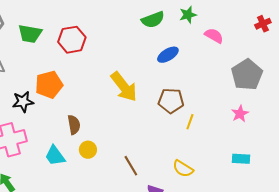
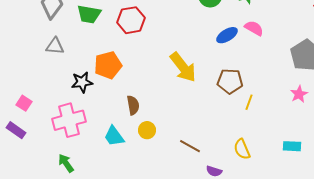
pink semicircle: (214, 36) -> (254, 28), moved
cyan rectangle: (241, 159) -> (292, 146), moved
brown line: (131, 166) -> (190, 146), turned -30
yellow semicircle: (183, 169) -> (242, 149), turned 35

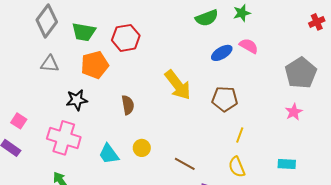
orange pentagon: (108, 65) -> (95, 65), moved
yellow line: (249, 102) -> (240, 135), moved
brown semicircle: (133, 105) -> (128, 105), moved
pink cross: (69, 120) -> (64, 138), turned 32

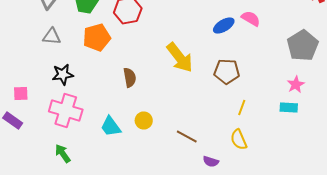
black star: (77, 100) -> (63, 74), moved
pink square: (19, 121) -> (21, 94), turned -35
cyan rectangle: (287, 164) -> (289, 108), moved

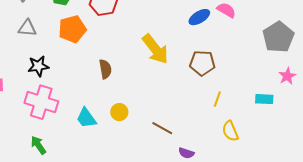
pink star: (296, 84) -> (287, 76), moved
yellow semicircle: (239, 140) -> (230, 131), moved

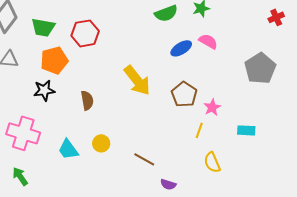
brown pentagon: (202, 63) -> (184, 94), turned 30
black star: (38, 66) -> (44, 90), moved
pink star: (287, 76) -> (212, 107), moved

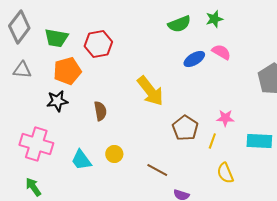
brown pentagon: (184, 94) -> (185, 128), moved
pink star: (212, 107) -> (225, 118), turned 30
cyan rectangle: (246, 130) -> (259, 141), size x1.4

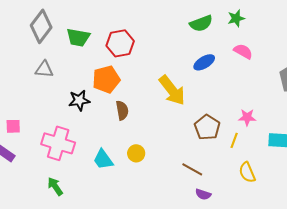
blue ellipse: (194, 59) -> (204, 62), moved
orange pentagon: (67, 71) -> (106, 79), moved
brown line: (157, 170) -> (192, 169), moved

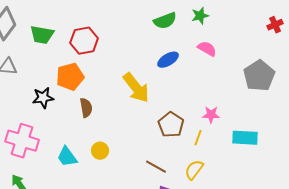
yellow semicircle: (247, 172) -> (194, 170), moved, turned 60

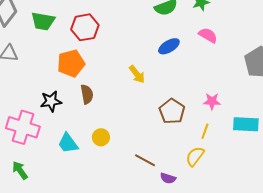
yellow arrow: (136, 88) -> (137, 74), size x0.6
black star: (43, 98) -> (51, 101), moved
yellow line: (198, 138) -> (205, 131), moved
brown line: (156, 167) -> (145, 160), moved

